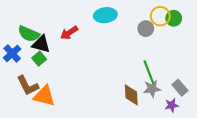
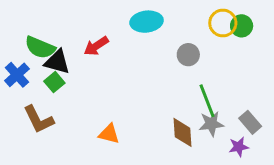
gray circle: (146, 29) -> (188, 55), moved
orange triangle: (44, 96) -> (109, 134), moved, size x0.7

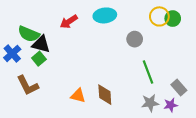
red arrow: (96, 46) -> (69, 22), moved
gray star: (211, 124) -> (150, 103), moved
brown diamond: (183, 132) -> (105, 95), moved

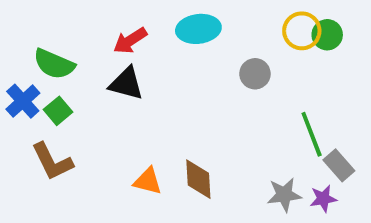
black triangle: (41, 44) -> (126, 84), moved
green square: (39, 59) -> (58, 111), moved
green line: (148, 72) -> (312, 134), moved

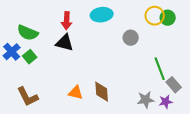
red arrow: (130, 41) -> (67, 21), turned -54
brown L-shape: (52, 162) -> (28, 97), moved

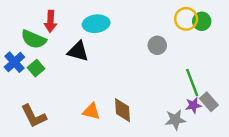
cyan ellipse: (102, 15) -> (96, 24), moved
red arrow: (67, 21) -> (50, 21), moved
purple star: (166, 102) -> (193, 105), moved

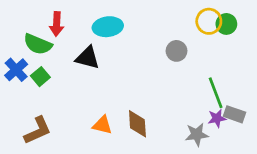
gray rectangle: (209, 102) -> (234, 114), turned -30
brown L-shape: (34, 116) -> (38, 130), turned -88

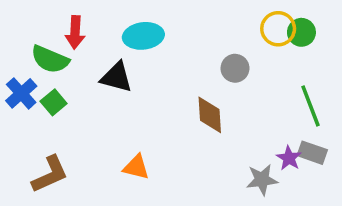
green line: (216, 93) -> (310, 106), moved
purple star: (217, 118) -> (289, 158), turned -30
brown diamond: (137, 124) -> (210, 115), moved

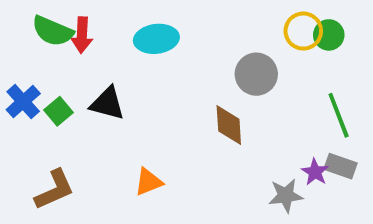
green semicircle: (50, 59) -> (53, 31), moved
gray circle: (235, 68) -> (256, 74), size x1.4
black triangle: (116, 77) -> (107, 103), moved
orange triangle: (136, 167) -> (149, 182), turned -36

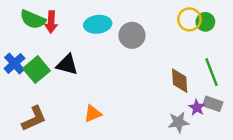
gray circle: (256, 74) -> (132, 35), moved
green square: (58, 111) -> (36, 70), size x1.5
brown diamond: (229, 125) -> (180, 81), moved

